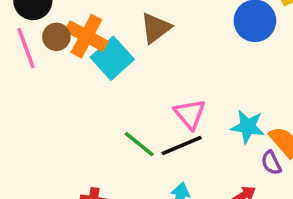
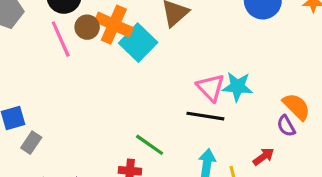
cyan star: (248, 127) -> (237, 87), moved
green line: (139, 144) -> (150, 145), moved
black line: (182, 146) -> (205, 116), turned 36

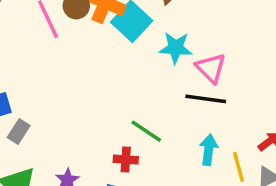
cyan star: (237, 87) -> (176, 48), moved

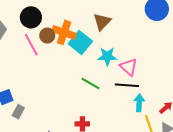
green line: (146, 131) -> (90, 84), moved
cyan arrow: (209, 150) -> (139, 103), moved

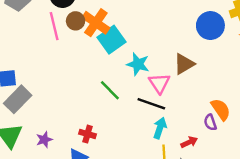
brown triangle: (102, 22) -> (184, 64), moved
gray rectangle: (18, 112) -> (18, 99), size x1.6

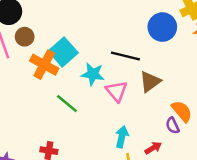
orange cross: (96, 23) -> (44, 65), moved
brown triangle: (184, 64) -> (150, 82), moved
black line: (151, 104) -> (125, 56), moved

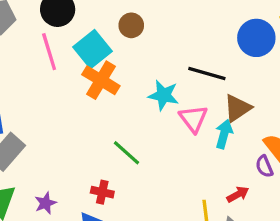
brown circle: (25, 37) -> (131, 25), moved
cyan square: (63, 52) -> (92, 49), moved
green line: (67, 104) -> (126, 153), moved
cyan arrow: (122, 137) -> (224, 134), moved

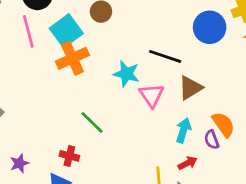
orange cross: (101, 80) -> (72, 58), turned 32
cyan arrow: (224, 134) -> (183, 130), moved

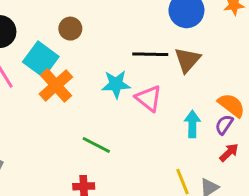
brown triangle: (190, 88) -> (187, 60), moved
purple semicircle: (212, 140) -> (224, 125), turned 72
red arrow: (188, 163) -> (229, 152), moved

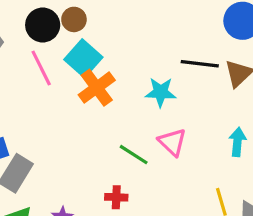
brown circle: (70, 29) -> (74, 19), moved
pink triangle: (149, 98) -> (172, 142), moved

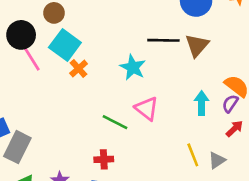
black circle: (43, 25) -> (21, 35), moved
orange cross: (97, 88) -> (79, 69), size x0.6
cyan star: (161, 92) -> (133, 67), turned 30

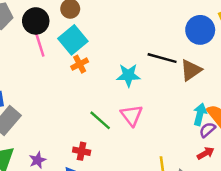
cyan star: (133, 67) -> (128, 75), turned 30
cyan arrow: (201, 103) -> (200, 114), moved

